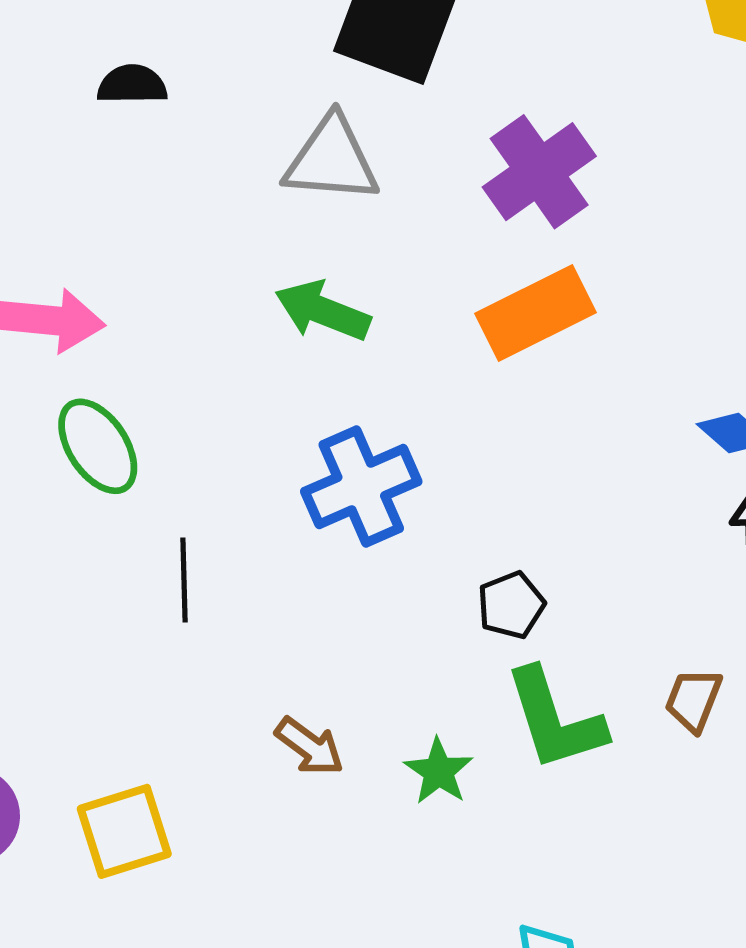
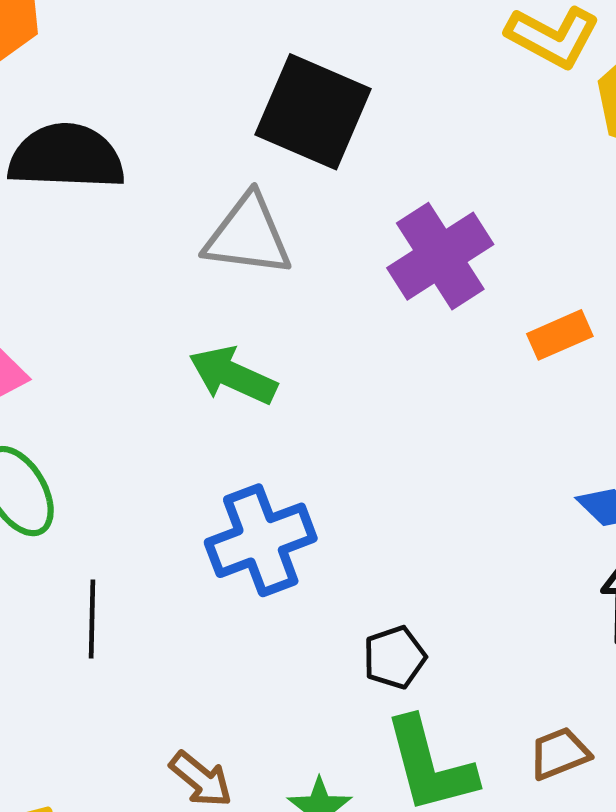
black semicircle: (132, 85) -> (66, 157), size x1.8
orange rectangle: (535, 313) -> (560, 335), moved, size x0.6
brown trapezoid: (693, 700) -> (559, 753), turned 44

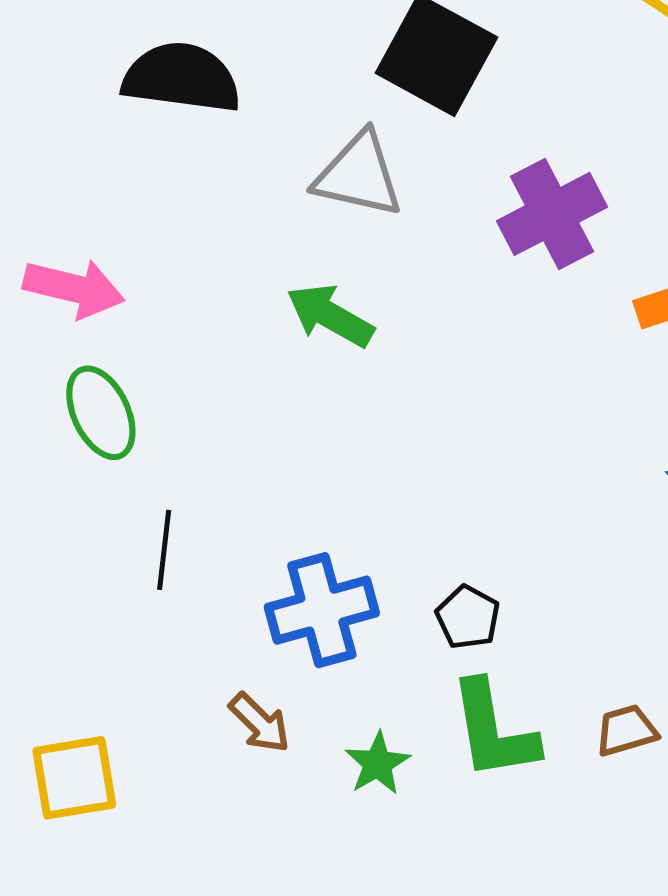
blue cross: (261, 540) -> (322, 610), moved
black pentagon: (395, 657) -> (468, 617), turned -30

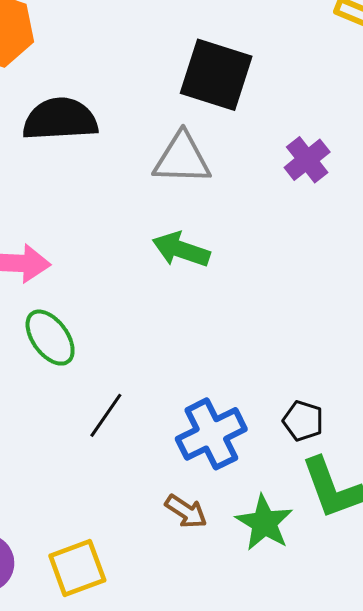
purple cross: (552, 214) -> (307, 160), size x0.7
black line: (164, 550) -> (106, 415), turned 39
green star: (377, 764) -> (264, 523), size x1.4

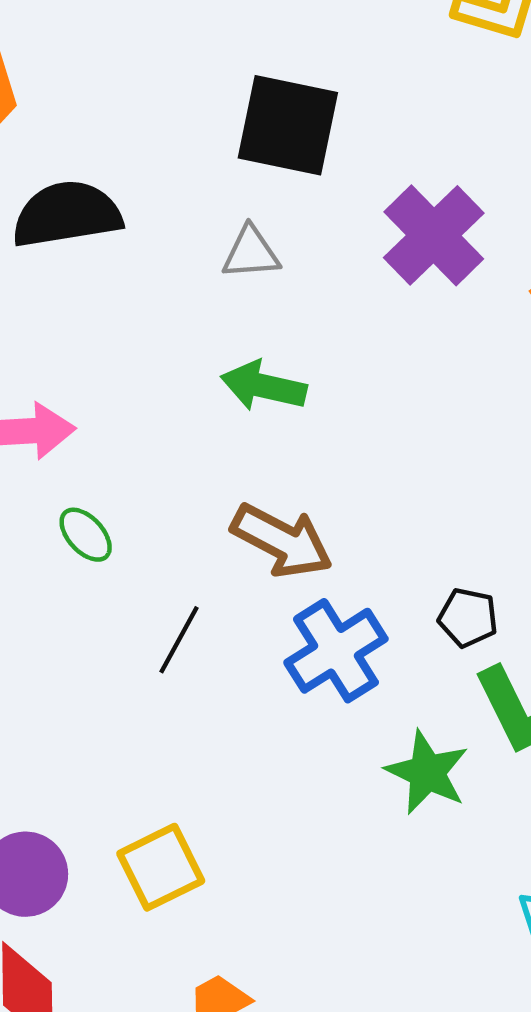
gray triangle: (182, 159) -> (251, 253), size x0.7
purple cross: (307, 160) -> (434, 235), size x1.5
green ellipse: (50, 338) -> (86, 535), size x0.7
brown arrow: (186, 512) -> (282, 541), moved, size x1.6

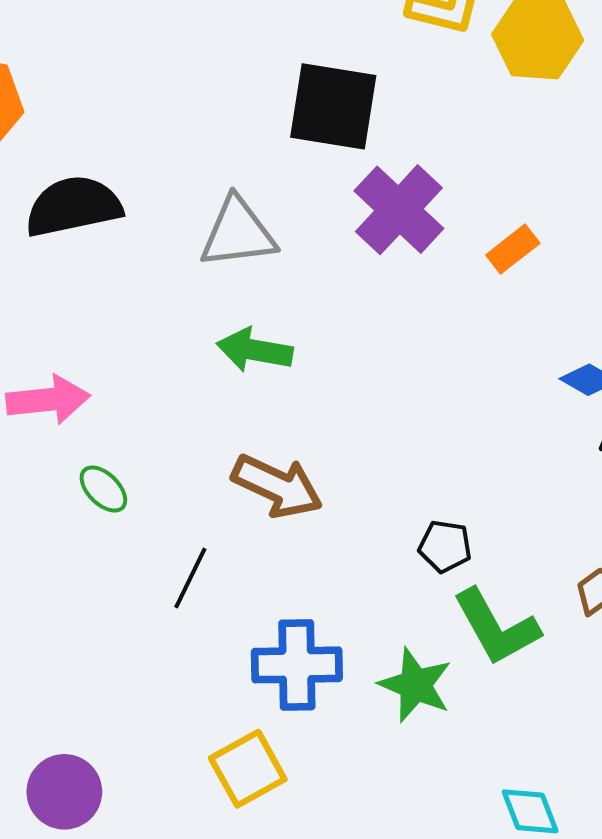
black square: (288, 125) -> (333, 106), moved
gray triangle: (251, 253) -> (238, 233), size x1.5
blue cross: (336, 651) -> (297, 665), moved, turned 34
yellow square: (161, 867) -> (248, 769), moved

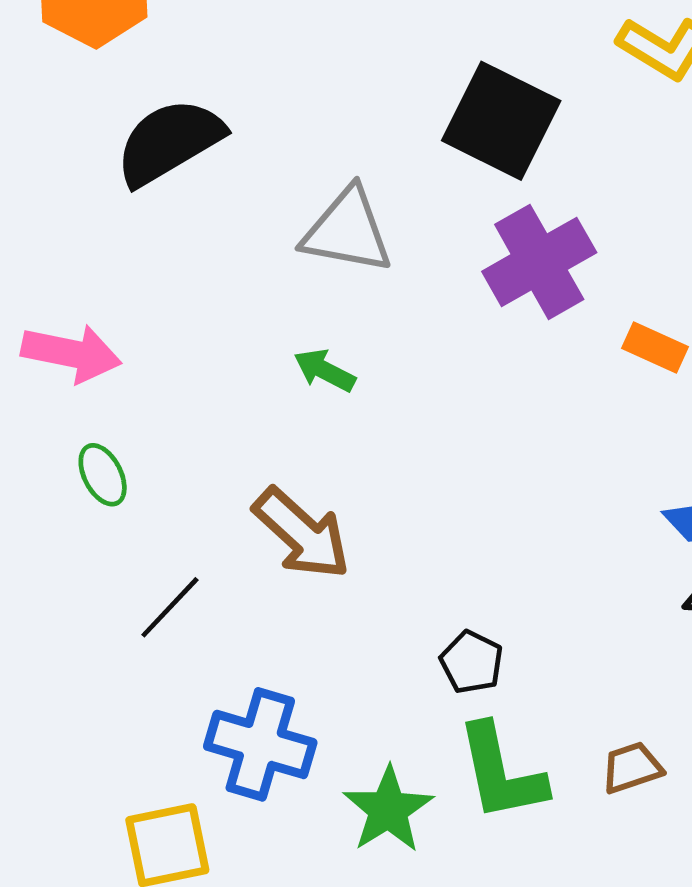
black semicircle: (73, 206) -> (169, 142), turned -36
orange rectangle: (513, 249) -> (655, 348), turned 45
green arrow: (255, 350) -> (325, 370), size x0.7

